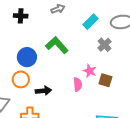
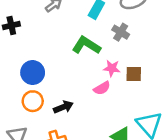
green L-shape: (57, 45) -> (86, 45), moved
pink semicircle: (78, 84) -> (102, 88), turned 80

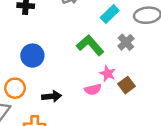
brown square: (134, 74) -> (127, 85), turned 35
orange circle: (33, 101) -> (15, 88), moved

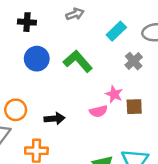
green L-shape: (90, 45) -> (78, 61), moved
blue circle: (32, 56) -> (37, 59), moved
brown square: (127, 85) -> (134, 107), turned 35

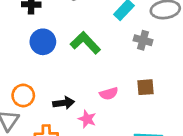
gray cross: (134, 61) -> (143, 40), turned -30
pink star: (114, 94) -> (87, 119), moved

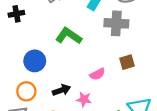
gray cross: (143, 40) -> (116, 23), size x1.5
blue circle: (43, 42) -> (35, 61), moved

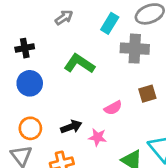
black cross: (16, 14) -> (25, 48), moved
blue circle: (35, 61) -> (30, 83), moved

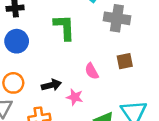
green L-shape: (79, 64) -> (64, 27), turned 48
pink semicircle: (113, 108) -> (92, 71), turned 84

